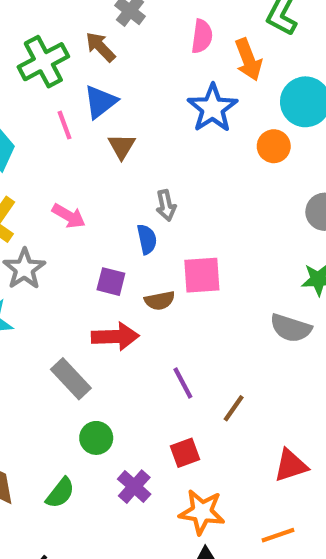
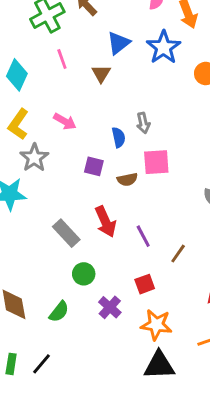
blue triangle: (100, 102) -> (119, 43), moved
gray arrow: (166, 205) -> (143, 123), moved
red arrow: (115, 336) -> (105, 222), moved, turned 68

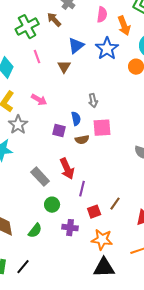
blue semicircle: (119, 137) -> (76, 119), moved
purple line: (143, 236) -> (82, 189), moved, turned 42
brown line: (178, 254) -> (115, 204), moved
purple cross: (110, 307) -> (70, 228), turned -35

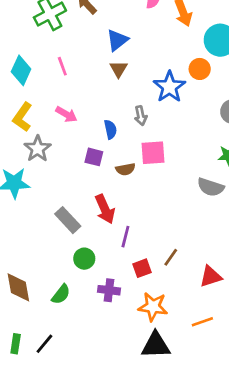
blue star: (107, 49) -> (169, 87), moved
pink line: (37, 57) -> (62, 66), moved
brown triangle: (64, 67) -> (119, 69), moved
blue semicircle: (76, 119) -> (110, 129), moved

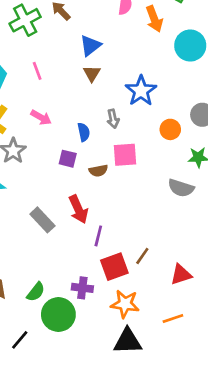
orange circle: (200, 69) -> (170, 129), moved
green circle: (84, 259) -> (58, 315), moved, size x1.6
red square: (142, 268) -> (114, 267), size x1.5

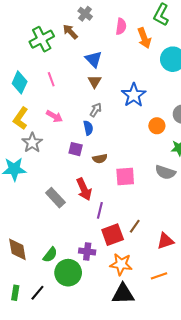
blue triangle: (90, 46) -> (93, 59), turned -36
gray arrow: (113, 119) -> (96, 110), moved, turned -136
pink square: (125, 155) -> (125, 176), moved

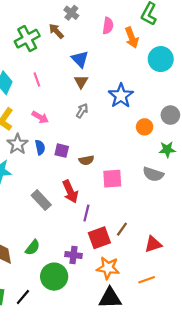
blue semicircle: (88, 128) -> (40, 147), moved
green semicircle: (50, 255) -> (33, 247), moved

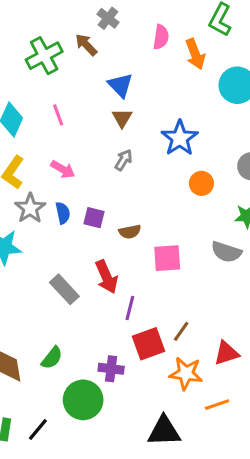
orange circle: (145, 127) -> (201, 183), moved
orange star: (108, 268) -> (186, 373), moved

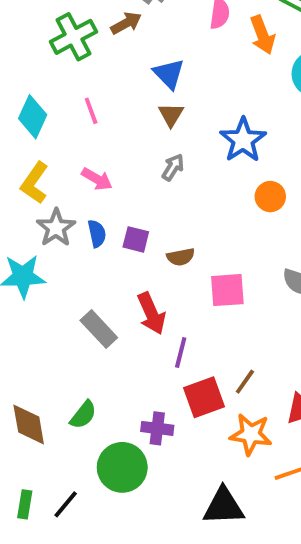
brown arrow: (86, 45) -> (126, 23), turned 105

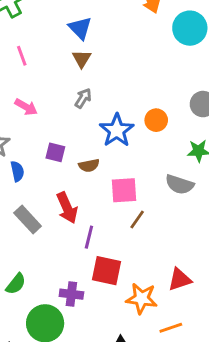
blue star: (243, 140) -> (117, 130), moved
blue semicircle: (97, 234) -> (17, 171), moved
brown line: (245, 382) -> (137, 220), moved
red square: (204, 397) -> (106, 271), turned 32

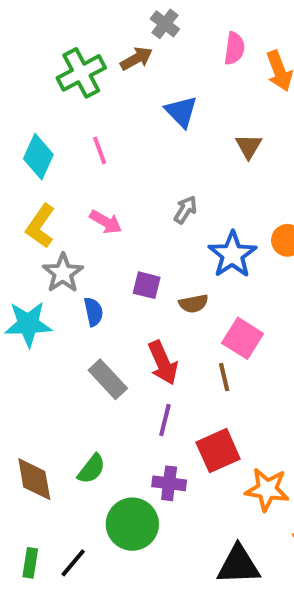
brown triangle: (82, 59) -> (249, 146), moved
pink square: (124, 190) -> (243, 338), turned 36
brown line: (137, 220) -> (224, 377), moved, turned -48
purple line: (89, 237) -> (165, 420), moved
red square: (106, 271) -> (218, 451), turned -36

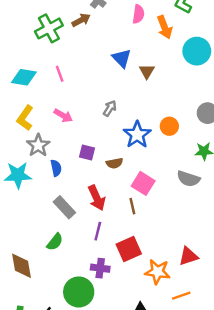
blue triangle: (181, 112) -> (122, 58), moved
cyan diamond: (38, 157) -> (24, 77), turned 75
green semicircle: (91, 469) -> (55, 242), moved

